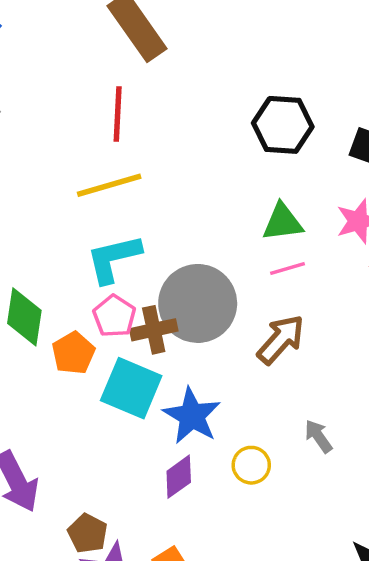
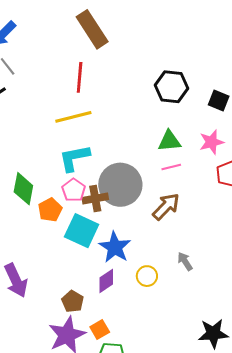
brown pentagon: (88, 533) -> (73, 301), moved

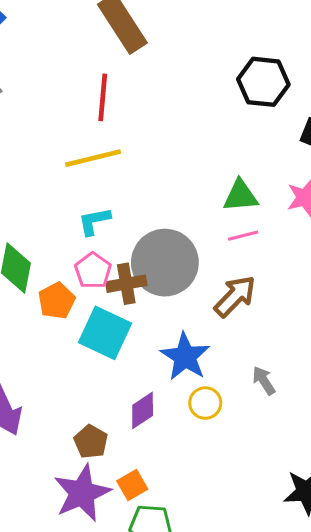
black hexagon: (171, 87) -> (263, 82), moved
cyan L-shape: (74, 158) -> (94, 221), size x0.7
blue star: (115, 247) -> (185, 357), moved

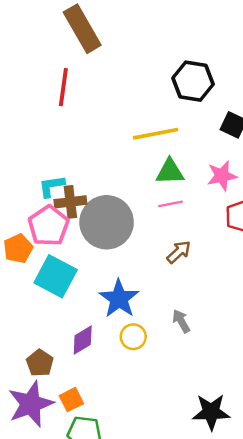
yellow line: (93, 158) -> (156, 134), moved
pink pentagon: (93, 271) -> (49, 226), size x1.4
brown cross: (126, 284) -> (70, 202), moved
brown arrow: (235, 296) -> (179, 252), moved, size x0.7

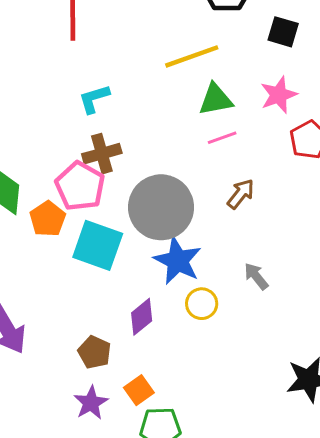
cyan L-shape: (52, 186) -> (94, 99), moved
gray circle: (107, 222) -> (161, 207), moved
purple star: (31, 404) -> (91, 403), size x0.6

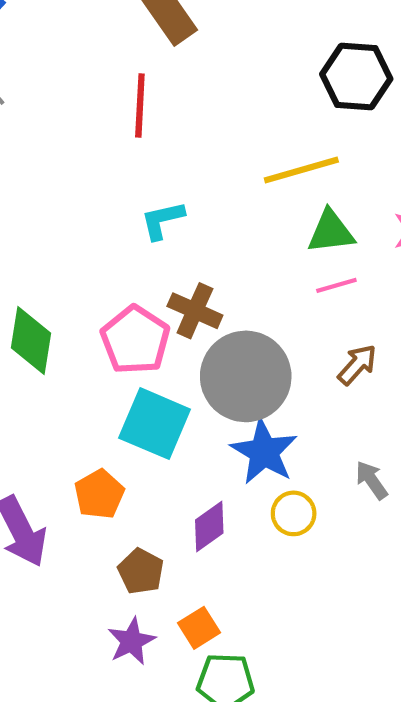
brown cross: (102, 154) -> (195, 311), moved, turned 36
orange pentagon: (48, 219) -> (99, 494), moved

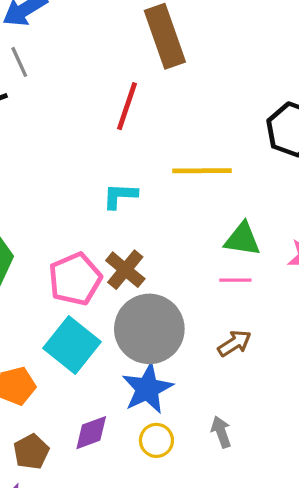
yellow line: (301, 170) -> (202, 171), moved

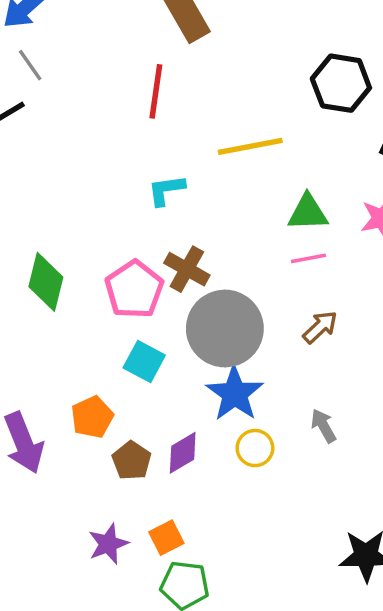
cyan square: (72, 345) -> (144, 362), size x0.7
brown pentagon: (31, 452) -> (132, 461), moved

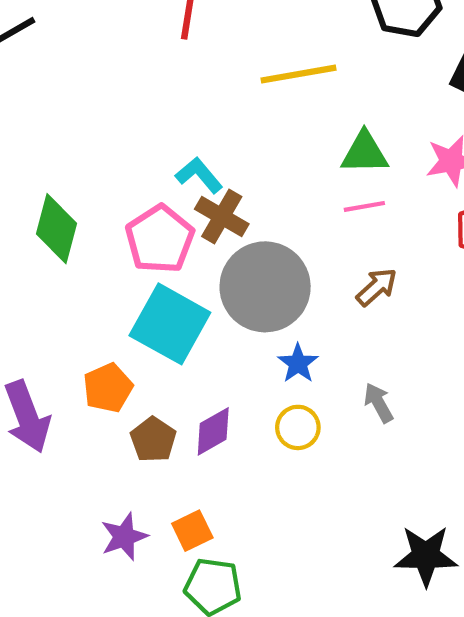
cyan L-shape: (166, 190) -> (199, 175), moved, turned 57
cyan square: (144, 362) -> (170, 324), size x1.6
blue star: (235, 394) -> (298, 363), moved, size x0.6

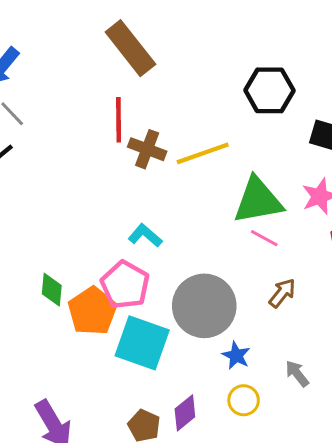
green triangle: (364, 153) -> (258, 201), size x1.5
pink line: (364, 206) -> (264, 238), turned 48
brown cross: (222, 217) -> (147, 149), moved
green diamond: (56, 229) -> (52, 290), size x0.7
orange pentagon: (108, 388) -> (92, 311), moved, size x1.4

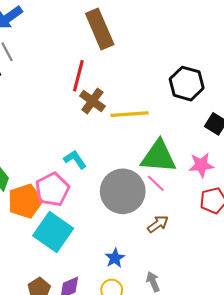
gray circle: (204, 306) -> (123, 191), moved

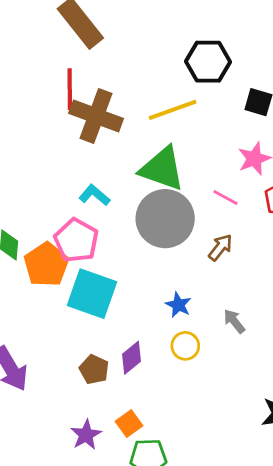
brown cross: (92, 101) -> (96, 116), size x1.5
yellow line: (130, 114) -> (173, 110), moved
green triangle: (158, 157) -> (162, 169), moved, turned 30
pink line: (156, 183) -> (226, 198), moved

